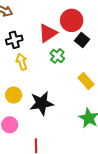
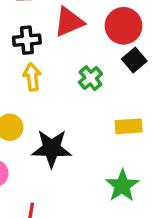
red triangle: (48, 33) -> (69, 22), moved
yellow rectangle: (86, 81) -> (129, 126), turned -63

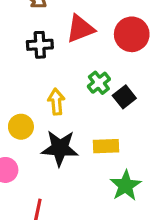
black square: (134, 60) -> (124, 97), moved
yellow arrow: (32, 77) -> (56, 102), moved
yellow rectangle: (129, 126) -> (106, 146), moved

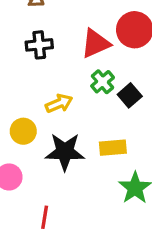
red triangle: (80, 29) -> (95, 43), moved
yellow arrow: (56, 102) -> (59, 103), turned 75

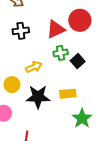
green cross: (103, 82) -> (61, 53), turned 32

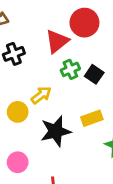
yellow circle: (12, 85) -> (18, 112), moved

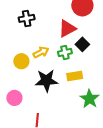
red triangle: (57, 41) -> (67, 29), moved
green cross: (70, 69) -> (65, 52), moved

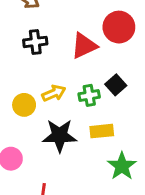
red triangle: (67, 29) -> (84, 46), moved

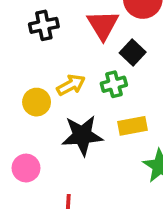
red triangle: (84, 46) -> (103, 25), turned -32
black square: (116, 85) -> (133, 53), moved

